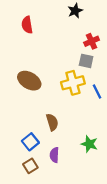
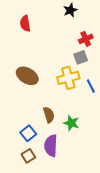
gray square: (86, 61) -> (81, 57), turned -32
green star: (89, 144) -> (71, 123), moved
purple semicircle: (54, 155) -> (51, 146), size x1.5

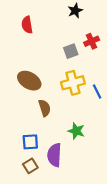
gray square: (81, 57) -> (71, 51), moved
brown semicircle: (49, 115) -> (45, 108), moved
blue square: (28, 133) -> (30, 142), turned 35

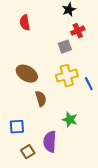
red cross: (92, 41) -> (78, 31), moved
blue square: (30, 142) -> (17, 127), moved

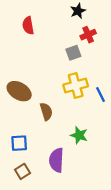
brown ellipse: (27, 74) -> (19, 91), moved
brown square: (28, 152) -> (22, 171), moved

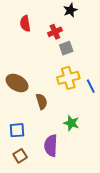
red cross: (88, 35) -> (55, 32), moved

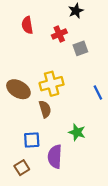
gray square: (66, 48) -> (80, 48), moved
yellow cross: (68, 78) -> (52, 84), moved
blue square: (17, 130) -> (32, 140), moved

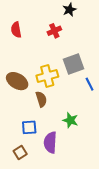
red semicircle: (27, 25) -> (16, 30), moved
gray square: (80, 48) -> (73, 64), moved, size x1.5

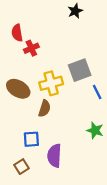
red cross: (54, 31) -> (31, 48), moved
brown semicircle: (41, 99) -> (45, 108), turned 35
green star: (70, 120) -> (95, 130), moved

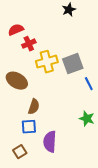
red semicircle: (17, 33) -> (16, 30), turned 77
yellow cross: (51, 83) -> (47, 62), moved
brown semicircle: (45, 108) -> (34, 107), moved

